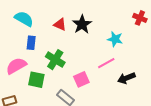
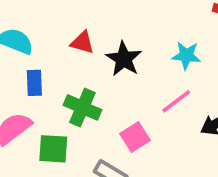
black star: (82, 24) -> (124, 59), moved

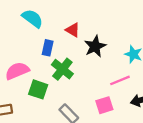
blue rectangle: (34, 83) -> (48, 48), moved
pink square: (135, 137) -> (104, 105), moved

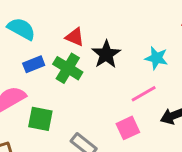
blue rectangle: (48, 48) -> (34, 64), moved, turned 63
green cross: (62, 69) -> (68, 68), moved

